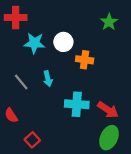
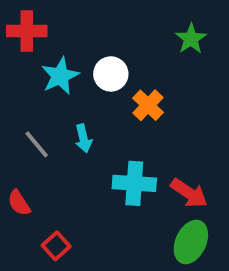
cyan star: (34, 43) -> (60, 76), turned -30
orange cross: (85, 60) -> (148, 105), turned 36

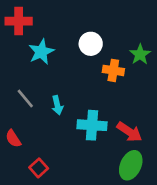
green star: (191, 39) -> (140, 54), moved
white circle: (111, 74) -> (91, 44), moved
orange cross: (148, 105) -> (113, 70), moved, turned -35
cyan arrow: (83, 138) -> (57, 105), moved

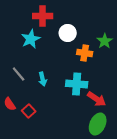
red cross: (19, 21) -> (43, 16), moved
cyan cross: (92, 125) -> (77, 84), moved
red square: (39, 168) -> (29, 111), moved

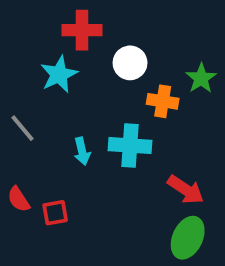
gray line: (19, 74) -> (22, 128), moved
cyan cross: (77, 84) -> (130, 145), moved
red square: (29, 111) -> (55, 213), turned 32

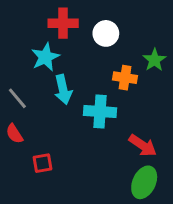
white circle: (130, 63) -> (106, 33), moved
cyan arrow: (82, 151) -> (63, 89), moved, size x1.4
red semicircle: (19, 199) -> (14, 134), moved

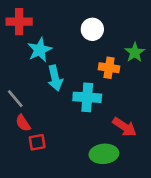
red cross: (63, 23) -> (19, 22), moved
gray line: (17, 98) -> (15, 99), moved
red semicircle: (14, 134) -> (23, 123), moved
green ellipse: (144, 182) -> (104, 154), moved, turned 60

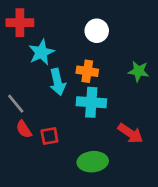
green star: (135, 52) -> (139, 71), moved, turned -30
orange cross: (109, 68) -> (87, 71), moved
red square: (37, 142) -> (49, 136), moved
green ellipse: (104, 154) -> (93, 162), moved

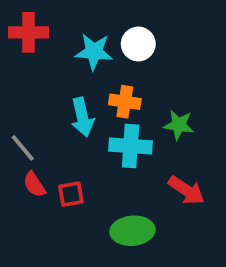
cyan star: (41, 52) -> (94, 52), moved, turned 30
green star: (139, 71) -> (179, 125), moved

